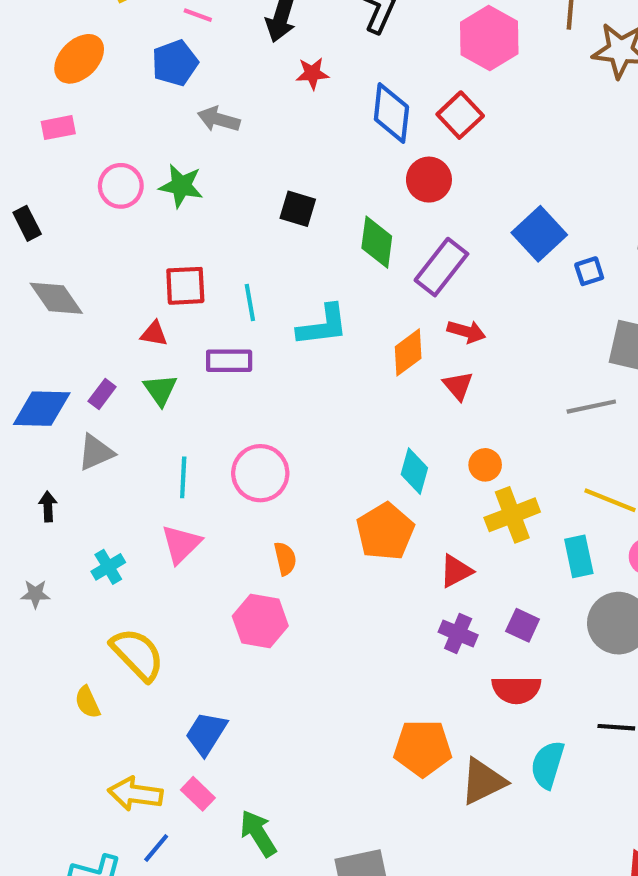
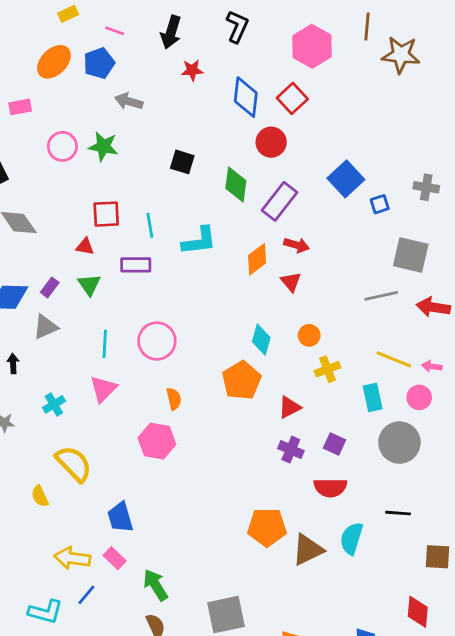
orange ellipse: (79, 59) -> (54, 62), moved
yellow cross: (512, 515) -> (328, 369), size x0.7
blue trapezoid: (206, 733) -> (120, 517), turned -48

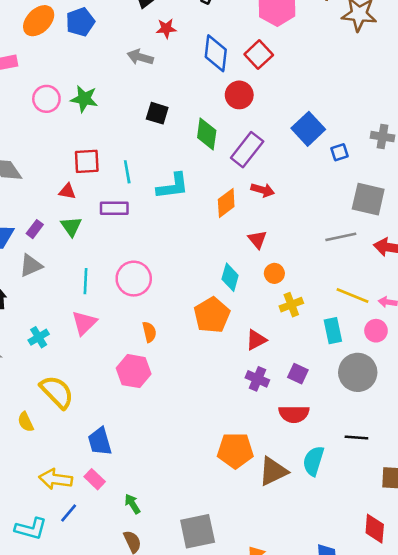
gray arrow: (129, 101) -> (140, 57), moved
red triangle: (291, 282) -> (257, 240), moved
green arrow: (155, 585) -> (132, 504), size x0.7

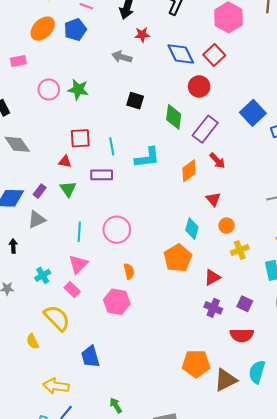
blue diamond: (216, 53) -> (181, 54), turned -32
red arrow: (263, 190) -> (217, 161), turned 30
pink rectangle: (95, 479) -> (72, 290), moved

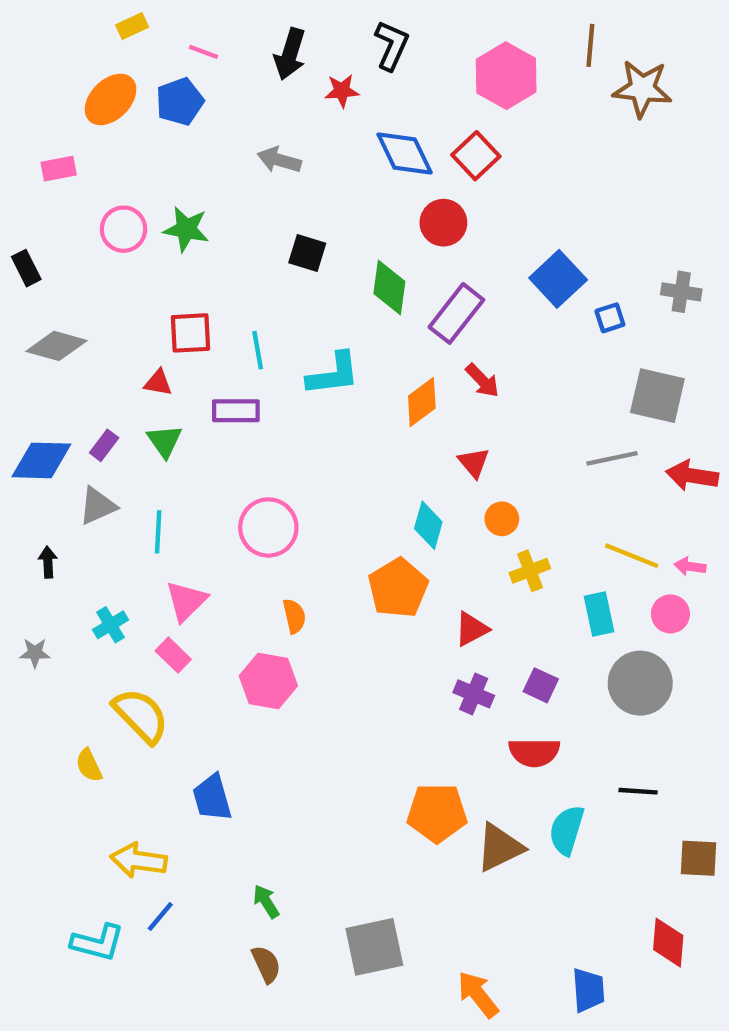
red star: (142, 35) -> (342, 91), moved
gray diamond: (17, 144) -> (56, 346), turned -40
cyan line: (79, 232) -> (158, 532), moved

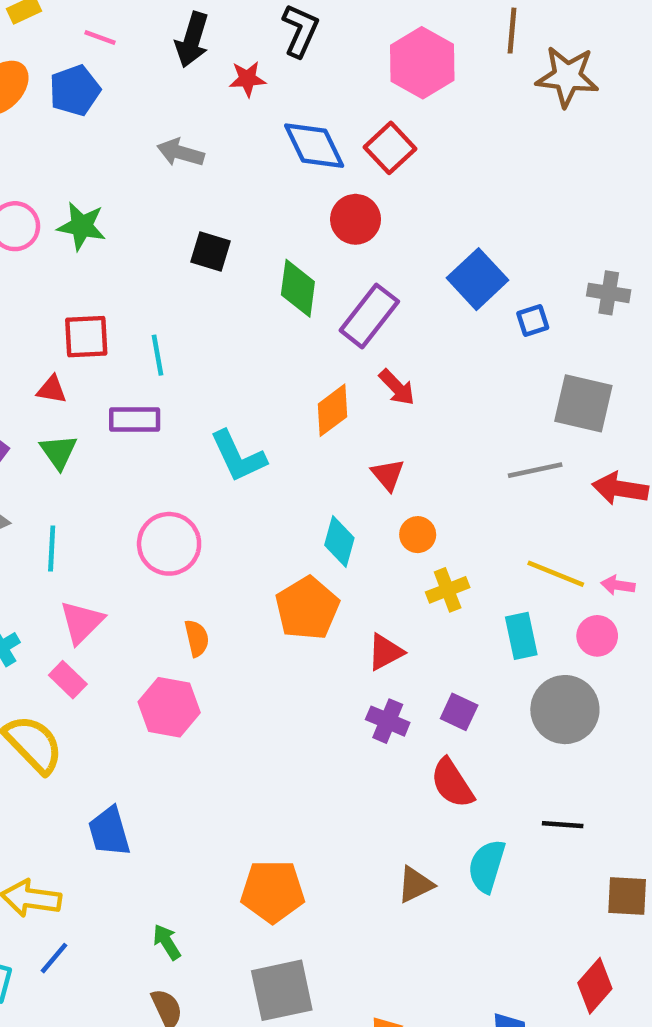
cyan L-shape: (333, 374) -> (238, 456), moved, turned 72
red semicircle: (534, 752) -> (452, 783), turned 57
orange pentagon: (437, 813) -> (273, 891), moved
brown triangle: (500, 847) -> (415, 884), size x0.7
red diamond: (668, 943) -> (595, 986), turned 36

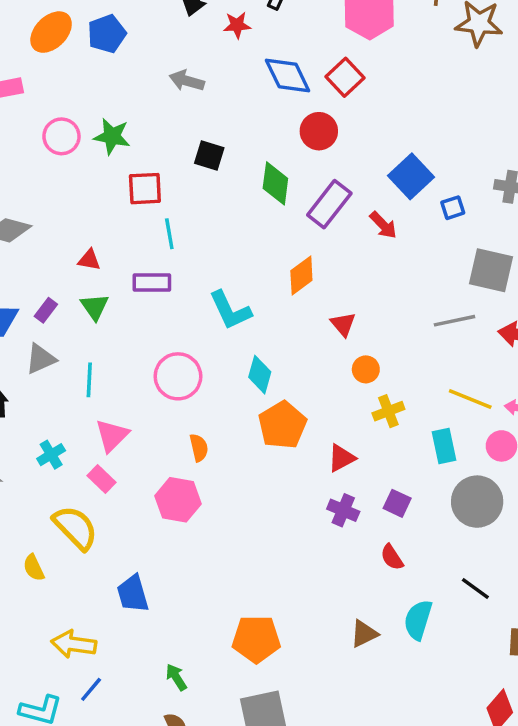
red square: (86, 337) -> (145, 189), moved
red arrow: (397, 387) -> (383, 225), moved
cyan diamond: (339, 542) -> (260, 375), moved
red semicircle: (452, 783) -> (392, 557), size x0.7
black line: (563, 825) -> (475, 589), turned 32

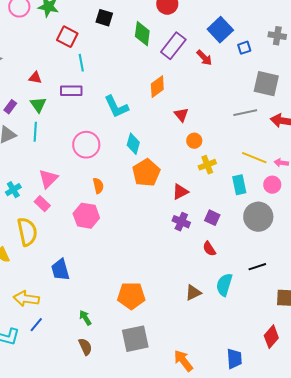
red square: (145, 189) -> (67, 37), turned 30
cyan line: (89, 380) -> (35, 132), moved
yellow semicircle: (75, 528) -> (27, 232), turned 32
black line: (475, 589) -> (257, 267), turned -54

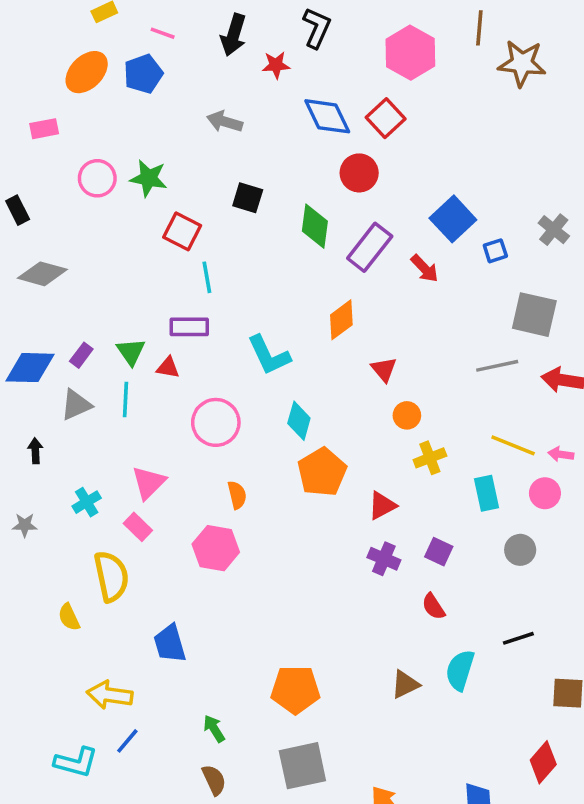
gray cross: (277, 36) -> (554, 230), turned 30
red triangle: (35, 78) -> (168, 368), moved
gray circle: (258, 217) -> (520, 550), size x0.6

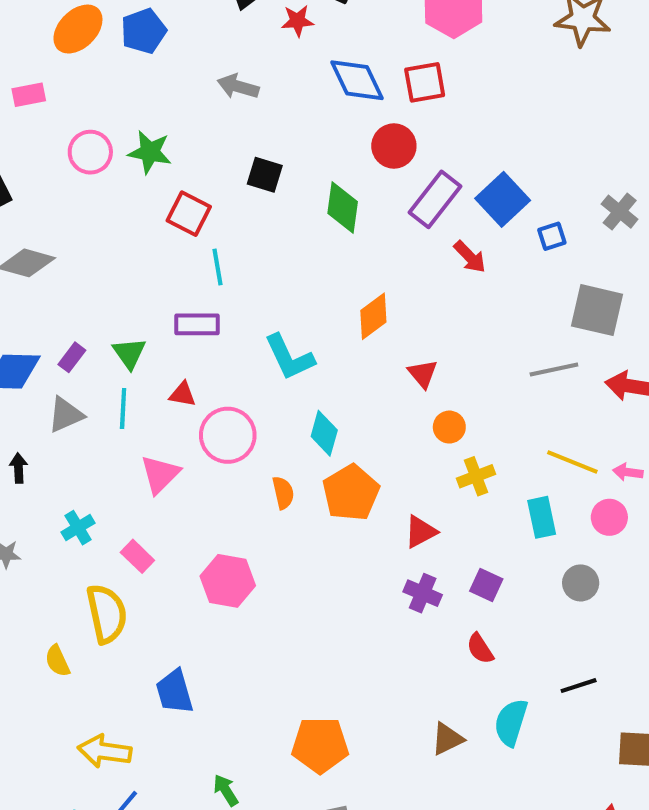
red square: (386, 118) -> (425, 82), turned 33
purple rectangle: (370, 247) -> (435, 199), moved
red triangle: (168, 368) -> (183, 394), moved
pink triangle: (149, 483) -> (160, 474), moved
orange semicircle: (237, 495) -> (283, 493), moved

